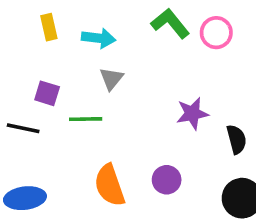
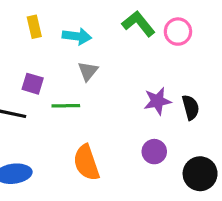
black semicircle: (236, 139) -> (191, 107), moved
purple circle: (167, 180) -> (154, 152), moved

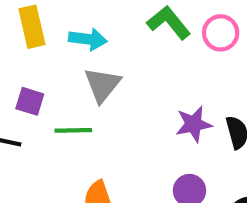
yellow rectangle: (34, 27) -> (32, 27), size x1.4
gray triangle: (88, 71) -> (102, 85), size x1.4

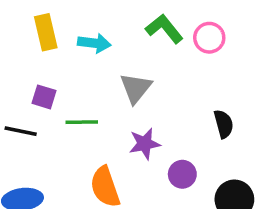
gray triangle: (102, 85) -> (136, 88), moved
purple star: (194, 124) -> (145, 144), moved

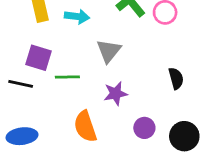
purple square: (44, 97) -> (39, 58), size x1.4
purple circle: (182, 174) -> (144, 128), moved

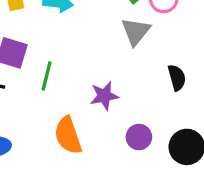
gray triangle: (109, 51) -> (136, 31), moved
green line: (67, 77) -> (47, 76), turned -75

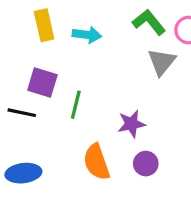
purple circle: (139, 137) -> (146, 164), moved

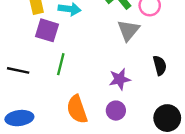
purple square: (42, 82) -> (47, 30), moved
purple star: (131, 124) -> (120, 79), moved

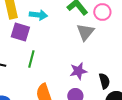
black semicircle: (160, 65) -> (104, 81), moved

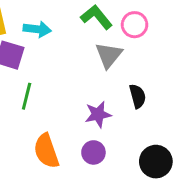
black semicircle: (104, 81) -> (138, 96), moved

